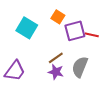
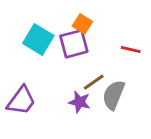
purple square: (75, 31) -> (74, 44), moved
brown line: (56, 58) -> (94, 82), moved

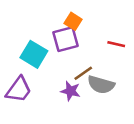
cyan square: (38, 40) -> (34, 54), moved
gray semicircle: (114, 95) -> (101, 85), turned -96

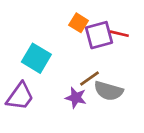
purple square: (66, 39) -> (99, 35), moved
red line: (116, 44) -> (119, 34), moved

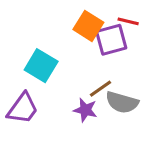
orange square: (79, 23) -> (88, 26), size x1.4
red line: (119, 34) -> (128, 21), moved

